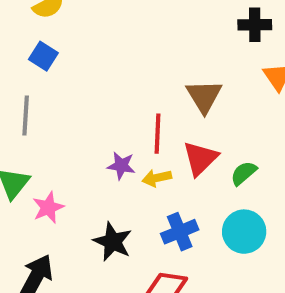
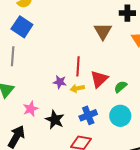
blue square: (43, 56) -> (22, 27), size x1.5
brown triangle: (204, 96) -> (103, 31), moved
pink star: (48, 208) -> (31, 109), moved

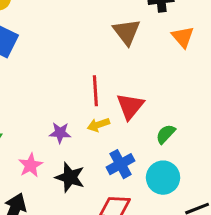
purple star: (60, 82) -> (60, 133), moved
green semicircle: (121, 87) -> (166, 134), moved
cyan circle: (120, 116) -> (163, 178), moved

